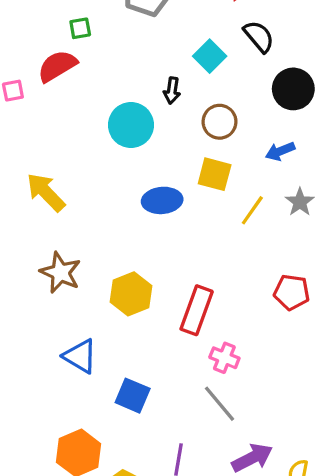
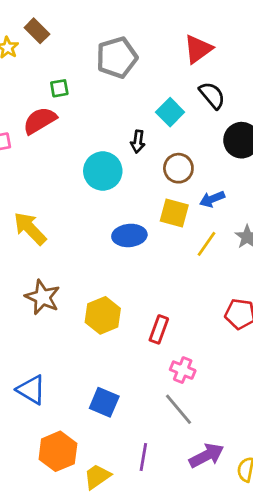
blue arrow: (280, 151) -> (212, 199), moved
red rectangle: (197, 310) -> (159, 329), size x0.7
blue triangle: (80, 356) -> (31, 390), moved

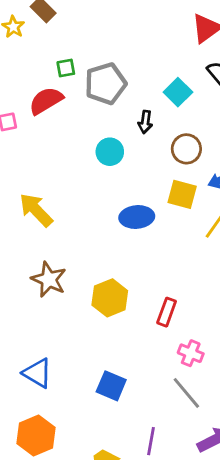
gray pentagon: (117, 57) -> (106, 84), moved
cyan circle: (103, 171) -> (110, 152), size x0.7
orange hexagon: (58, 451) -> (36, 436), moved

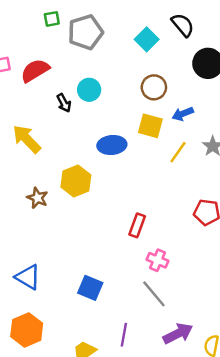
red semicircle: (46, 101) -> (35, 71), moved
black arrow: (145, 122) -> (64, 103), moved, turned -36
brown star: (49, 279) -> (37, 198), size x0.7
yellow hexagon: (110, 298) -> (76, 181), moved

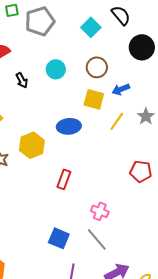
cyan circle: (89, 90) -> (56, 69), moved
blue ellipse: (112, 145) -> (69, 126), moved
red rectangle: (137, 225) -> (64, 179), moved
blue square: (90, 288) -> (59, 238), moved

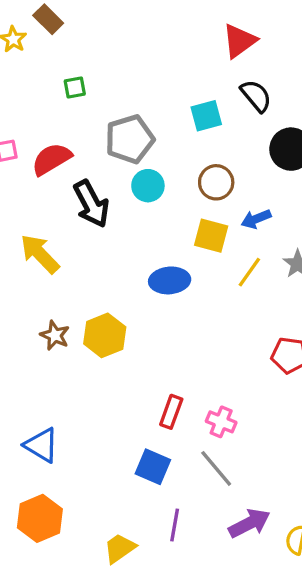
gray pentagon: (40, 21) -> (130, 139), moved
cyan square: (91, 27) -> (206, 116), turned 30
black arrow: (22, 80) -> (91, 204), size x1.8
yellow hexagon: (32, 145) -> (105, 335), moved
red rectangle: (64, 179) -> (171, 412), moved

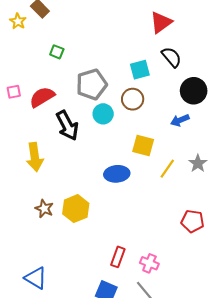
green square: (75, 88) -> (57, 52), turned 32
brown circle: (216, 182) -> (133, 99), moved
blue arrow: (256, 219) -> (180, 120), moved
yellow arrow: (40, 254) -> (35, 157), turned -144

